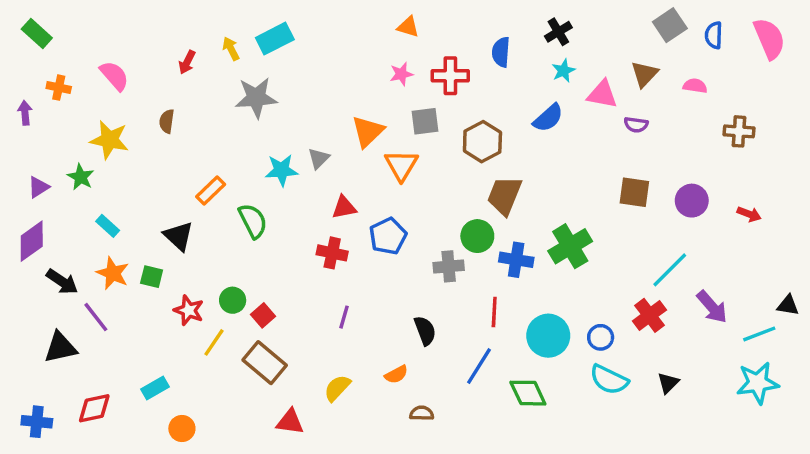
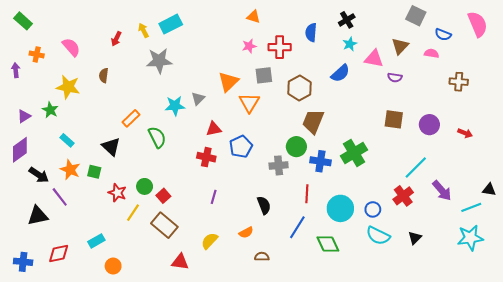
gray square: (670, 25) -> (416, 16), turned -30
blue semicircle: (714, 35) -> (443, 35), moved, turned -70

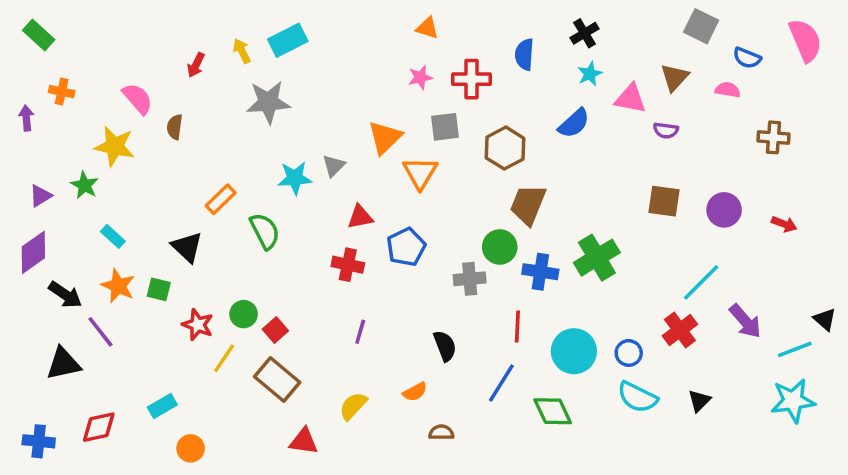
pink semicircle: (71, 47) -> (138, 99), moved
black triangle: (489, 190) -> (825, 319), turned 32

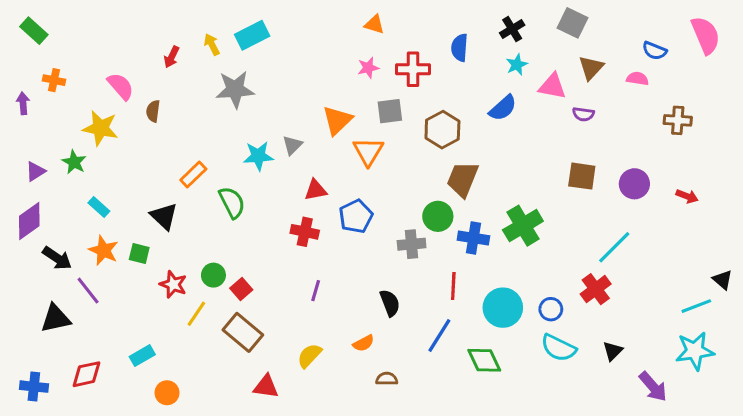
gray square: (701, 26) -> (572, 23), moved
purple arrow: (745, 321) -> (653, 387), moved

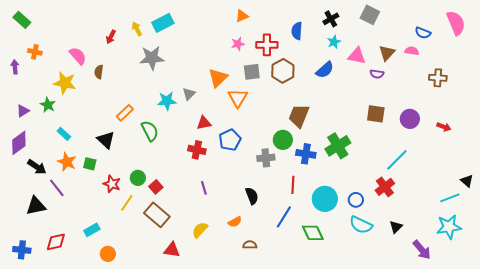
orange triangle: (374, 24) -> (242, 16), turned -40
brown triangle: (591, 68) -> (387, 53), moved
brown hexagon: (442, 130) -> (283, 71), moved
purple line: (316, 291) -> (204, 188), turned -32

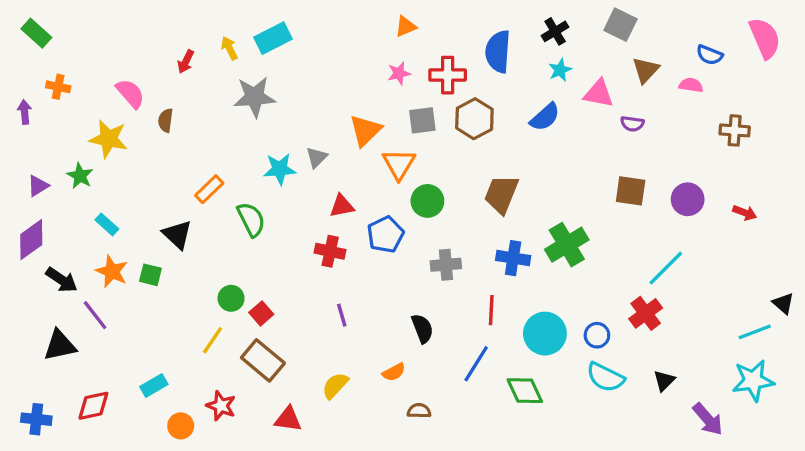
blue semicircle: (297, 31) -> (498, 52), size x1.4
brown triangle: (387, 53) -> (646, 70), moved
green circle: (283, 140) -> (427, 201), moved
red star: (112, 184) -> (221, 406), moved

